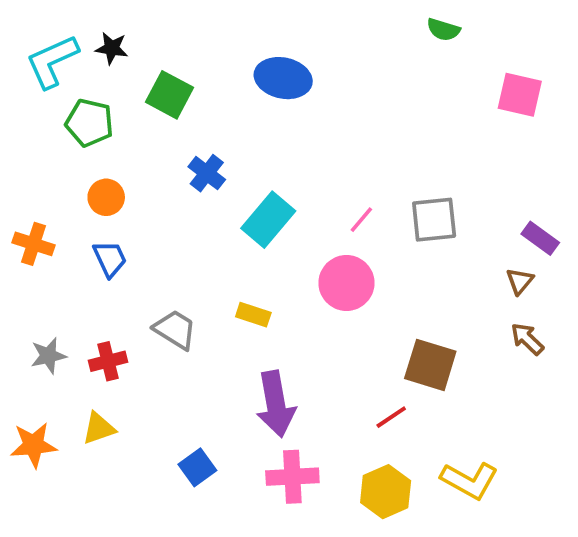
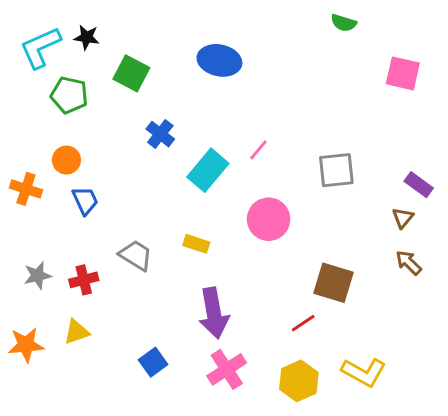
orange circle: (106, 197) -> (66, 160), moved
pink line: (361, 220) -> (258, 150), moved
pink cross: (292, 477) -> (227, 369), turned -30

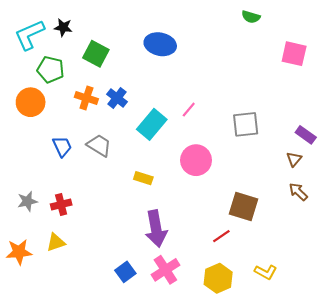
orange circle: (66, 160) -> (31, 102), moved, size x1.4
orange cross: (26, 189) -> (86, 98), moved
gray trapezoid: (136, 255) -> (99, 145), moved
blue square: (153, 362) -> (125, 272), moved
yellow L-shape: (364, 372) -> (266, 272), size x0.7

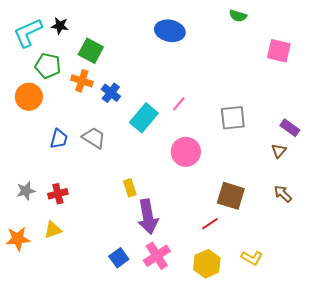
blue ellipse: (160, 44) -> (170, 31), moved
orange cross: (86, 98) -> (82, 81), moved
blue trapezoid: (62, 146) -> (59, 139), turned 40
yellow rectangle: (143, 178) -> (130, 188), moved, turned 54
brown arrow: (298, 192) -> (283, 194), moved

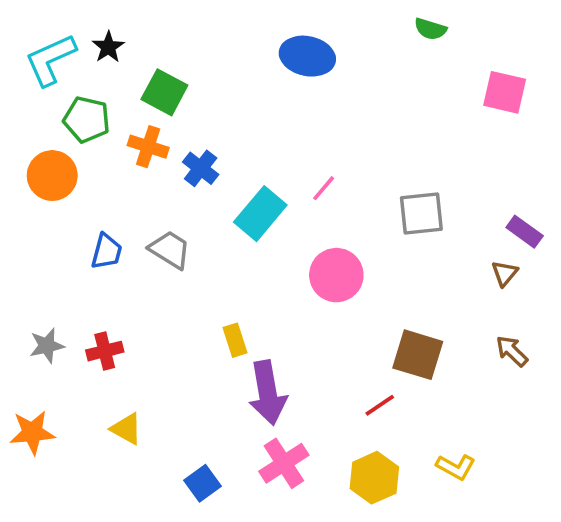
black star: (60, 26) -> (108, 47), turned 30
yellow triangle: (53, 230) -> (126, 429), moved, turned 48
blue square: (119, 258) -> (202, 483), moved

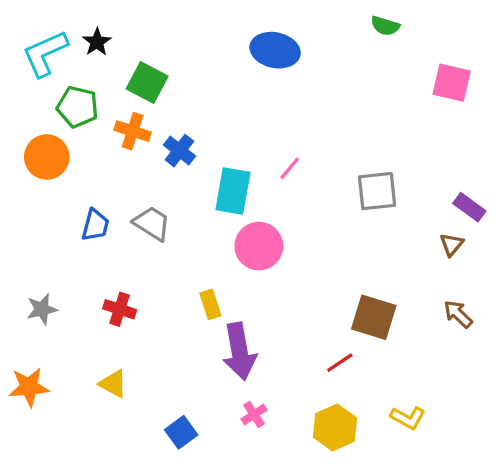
cyan rectangle: (260, 214) -> (233, 191), turned -30
pink circle: (336, 275) -> (259, 246), moved
red cross: (105, 351) -> (120, 309), moved, turned 32
pink cross: (284, 463) -> (254, 414), size x0.6

